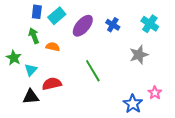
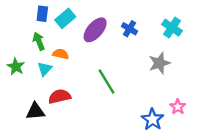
cyan triangle: (31, 70) -> (45, 69), moved

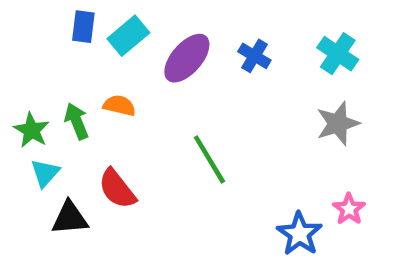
green arrow: (39, 41) -> (77, 121), moved
gray star: (159, 63) -> (338, 123), moved
cyan triangle: (45, 69) -> (45, 173), moved
red semicircle: (60, 96) -> (117, 189), turned -115

